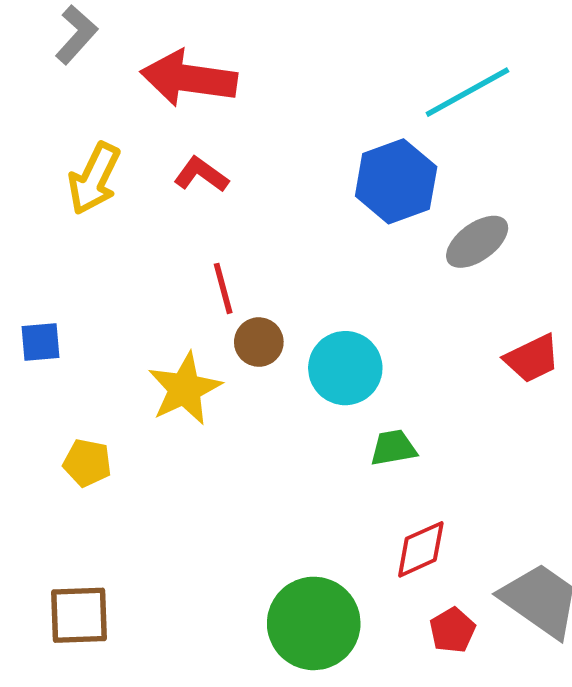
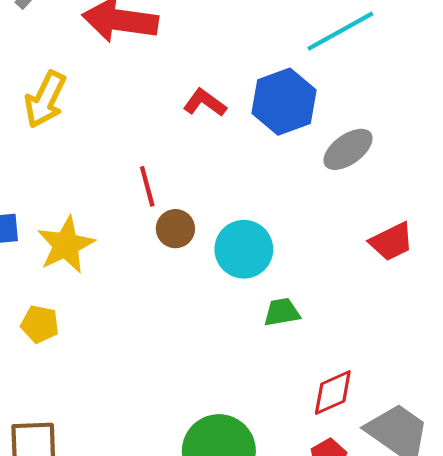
red L-shape: (201, 175) -> (205, 103), moved
yellow star: (185, 389) -> (66, 245), moved
red diamond: (421, 549) -> (333, 392), moved

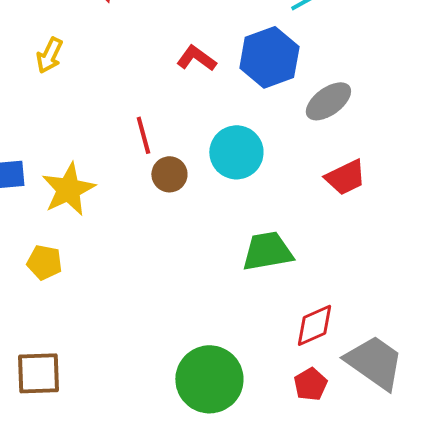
yellow arrow: (45, 99) -> (49, 55), size x0.7
red trapezoid: (391, 242) -> (345, 177), moved
cyan circle: (244, 249) -> (236, 152), moved
green trapezoid: (282, 312) -> (267, 251), size x1.5

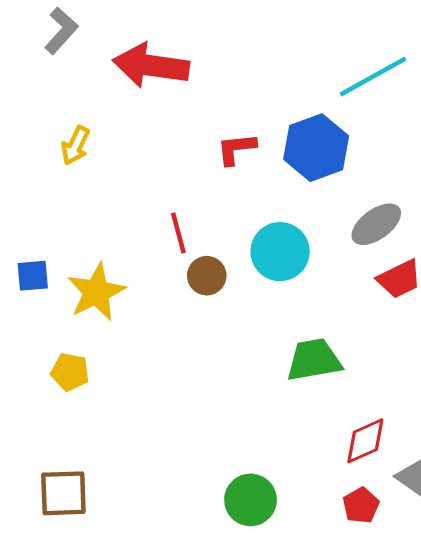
red L-shape: (196, 58) -> (236, 149), turned -42
gray ellipse: (328, 101) -> (376, 224), moved
green circle: (209, 379) -> (251, 500), size x0.7

